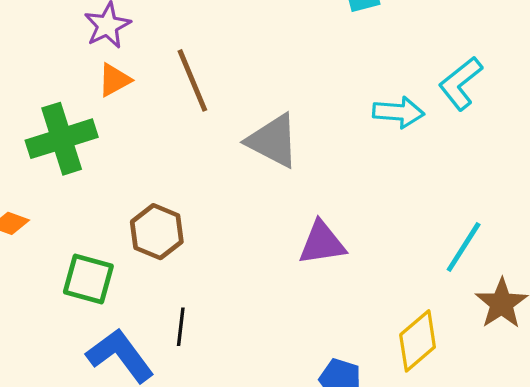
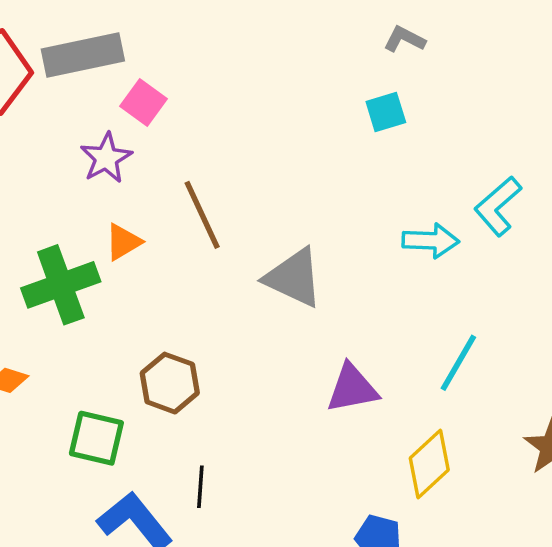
orange triangle: (114, 80) -> (123, 242), moved
cyan line: (464, 247) -> (458, 363), moved
yellow diamond: (418, 341) -> (429, 464), moved

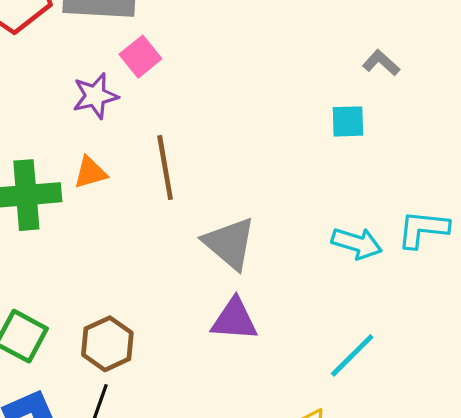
cyan L-shape: (498, 206) -> (423, 229), turned 32
brown hexagon: (170, 383) -> (107, 344), moved
purple triangle: (352, 388) -> (234, 320), moved

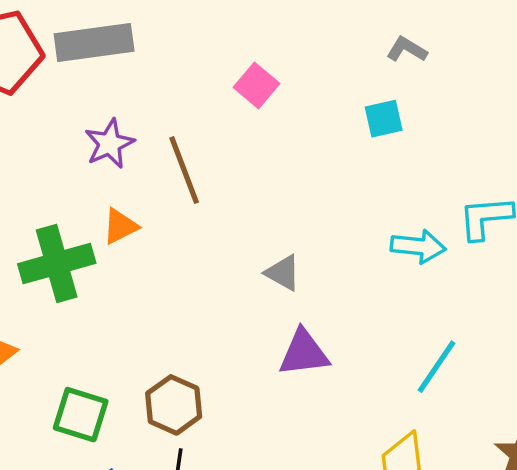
pink square: (140, 57) -> (257, 85), moved
brown line: (165, 168) -> (184, 170), moved
gray triangle: (230, 243) -> (283, 273), size x0.6

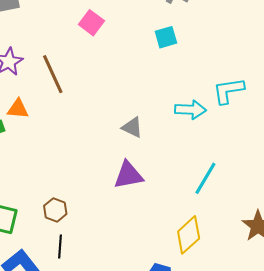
orange triangle: (120, 226) -> (18, 109), turned 35
gray triangle: (283, 273) -> (132, 127), moved
brown hexagon: (174, 405) -> (55, 210), size x0.7

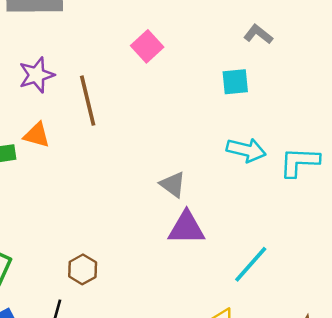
cyan arrow: (190, 110) -> (246, 150), moved
purple triangle: (128, 175) -> (187, 228), moved
brown hexagon: (55, 210) -> (83, 269), moved

